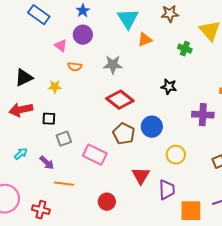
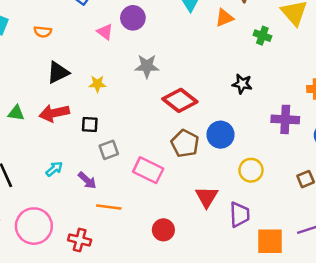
orange triangle: (145, 40) -> (224, 18), moved
gray star: (113, 65) -> (147, 66), moved
orange semicircle: (75, 67) -> (43, 32), moved

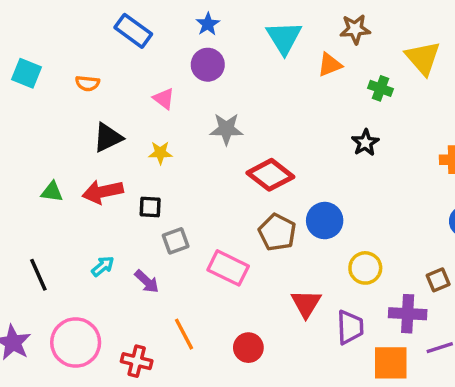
pink triangle: (105, 32) -> (164, 99), moved
black star: (242, 84) -> (365, 143), moved, turned 30
purple cross: (285, 119) -> (408, 314), moved
orange line: (109, 207) -> (184, 334), moved, turned 55

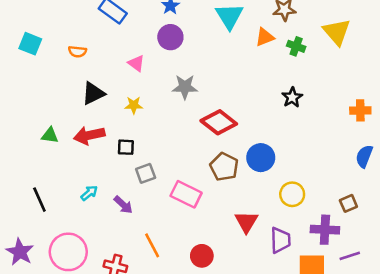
green cross: (381, 88) -> (296, 46), moved

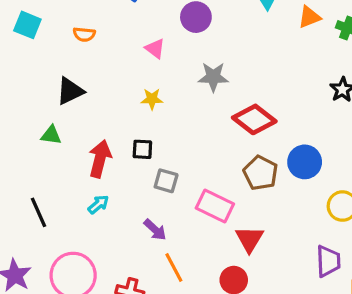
black triangle: (93, 93) -> (70, 91), moved
red arrow: (89, 135) -> (100, 159), moved, turned 116
gray square: (146, 173) -> (166, 181), turned 36
purple arrow: (123, 205) -> (155, 230), moved
red triangle: (246, 222) -> (249, 239), moved

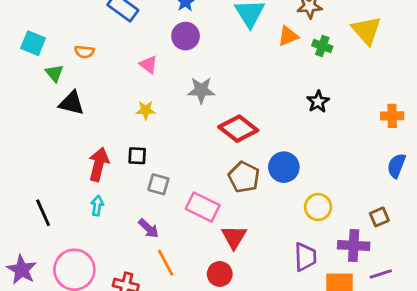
black triangle: (70, 91) -> (72, 103), turned 40
green triangle: (51, 135) -> (54, 73), moved, turned 42
cyan arrow: (98, 204) -> (97, 206), turned -42

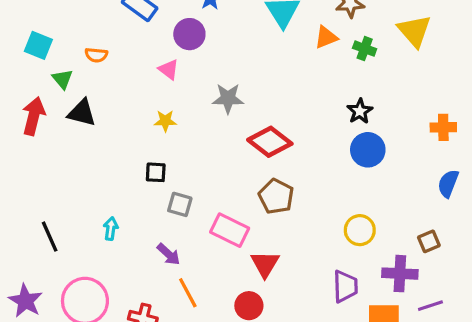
purple circle: (186, 36) -> (189, 34), moved
red arrow: (99, 164) -> (34, 116), moved
blue circle: (284, 167) -> (368, 150), moved

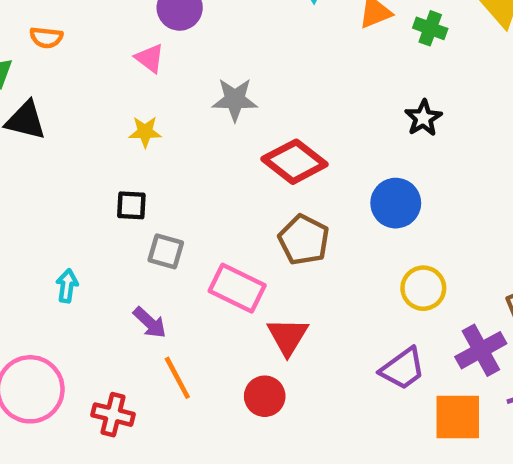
blue circle: (368, 150) -> (396, 203), moved
purple cross: (400, 274) -> (481, 350), turned -32
purple trapezoid: (345, 286) -> (403, 369), turned 56

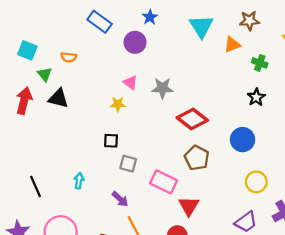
green cross: (430, 28) -> (260, 63), moved
pink triangle: (150, 58) -> (130, 82), moved

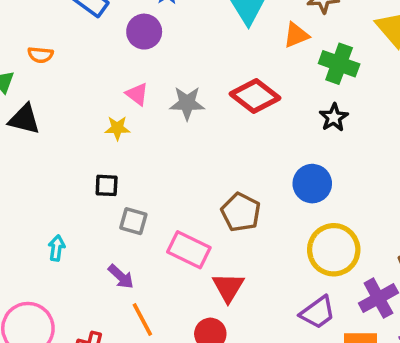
green cross: (260, 63) -> (339, 64), size x1.5
red diamond: (192, 119) -> (255, 96), moved
yellow circle: (256, 182) -> (334, 250), size x1.5

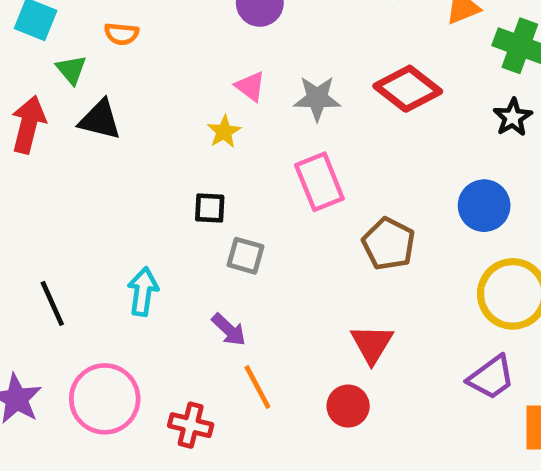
yellow star: (117, 128) -> (224, 132), turned -30
cyan arrow: (57, 248) -> (143, 292), size x1.4
pink rectangle: (189, 250) -> (319, 182), moved, turned 42

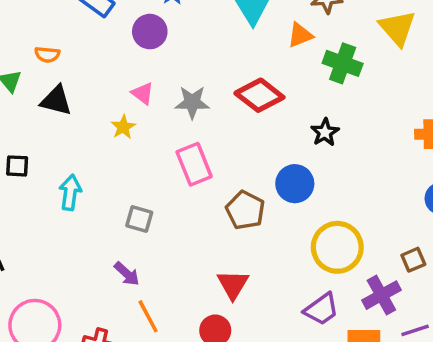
black star: (513, 117) -> (325, 132), moved
black triangle: (100, 120) -> (56, 101), moved
blue circle: (484, 206) -> (295, 184), moved
black square: (210, 208) -> (17, 166), moved
cyan arrow: (143, 292) -> (70, 192), moved

